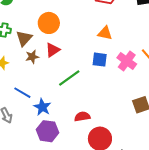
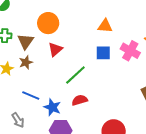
brown star: (32, 57) -> (26, 62), moved
red semicircle: (82, 117) -> (80, 100), moved

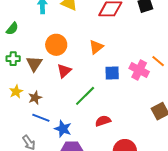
orange triangle: (105, 26) -> (96, 47), moved, turned -42
brown star: (26, 62) -> (35, 98), moved
red semicircle: (80, 100) -> (103, 121), moved

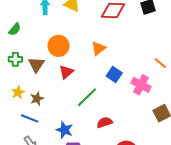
pink cross: (139, 70) -> (141, 85), moved
blue square: (112, 73) -> (114, 75), turned 35
blue line: (41, 118) -> (30, 118), moved

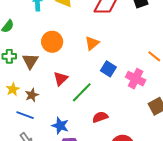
red triangle: (66, 72) -> (61, 79), moved

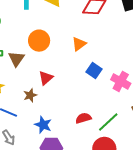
green line: (82, 92) -> (108, 122), moved
brown star: (32, 95) -> (30, 95), moved

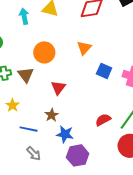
brown star: (30, 95) -> (52, 115), moved

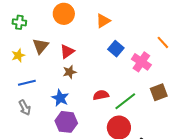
brown triangle: (26, 75) -> (41, 46), moved
brown star: (52, 115) -> (70, 72), moved
blue line: (29, 129) -> (27, 83), turned -42

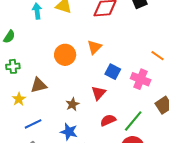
orange circle: (64, 14) -> (65, 55), moved
brown triangle: (41, 46) -> (39, 85), turned 48
red triangle: (67, 52) -> (99, 93), moved

